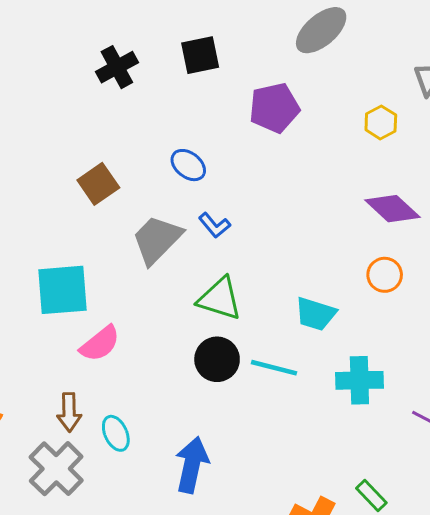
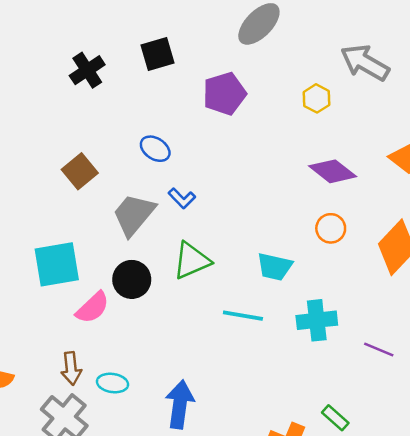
green triangle: (220, 299) -> (192, 261), turned -36
black circle: (217, 359) -> (132, 279), moved
cyan ellipse: (116, 433) -> (113, 383), turned -52

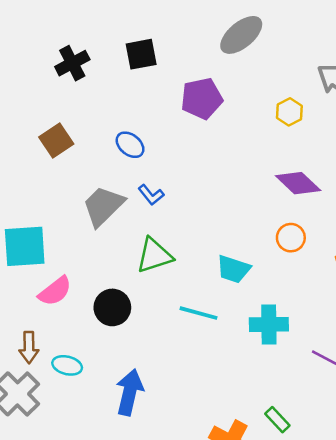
brown square: (80, 171) -> (56, 141), moved
black circle: (132, 279) -> (112, 307), moved

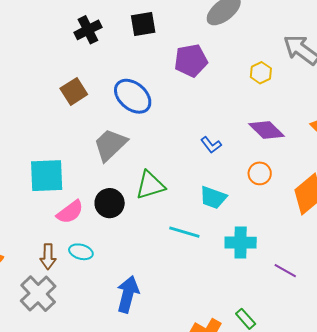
blue ellipse: (130, 145) -> (133, 96), size x1.6
blue L-shape: (151, 195) -> (211, 145), moved
black circle: (112, 307) -> (110, 203), moved
cyan ellipse: (67, 365) -> (81, 252), moved

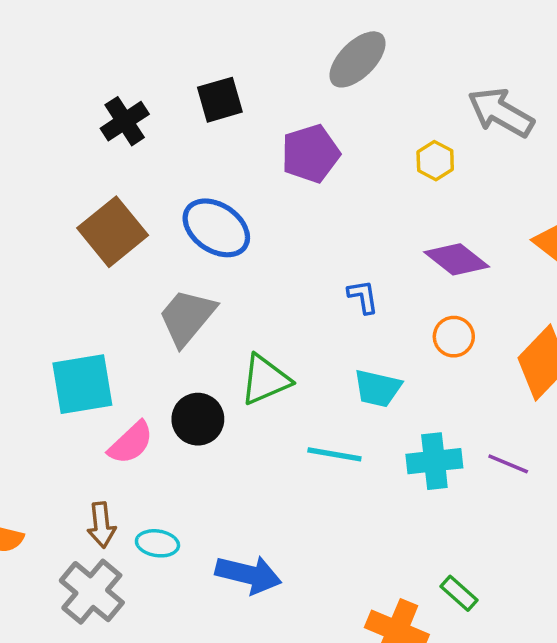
brown square: (74, 91) -> (113, 232), size x1.4
blue L-shape: (211, 145) -> (363, 297), turned -145
cyan ellipse: (81, 252) -> (157, 543), moved
purple line: (285, 271) -> (508, 464), moved
blue arrow: (128, 294) -> (248, 574), turned 96

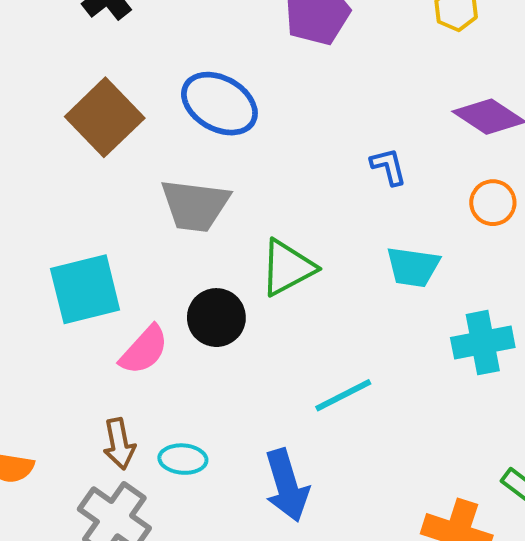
gray trapezoid: (187, 317) -> (195, 205), turned -118
cyan line: (334, 454) -> (343, 395), moved, turned -32
blue arrow: (248, 574) -> (287, 485), turned 64

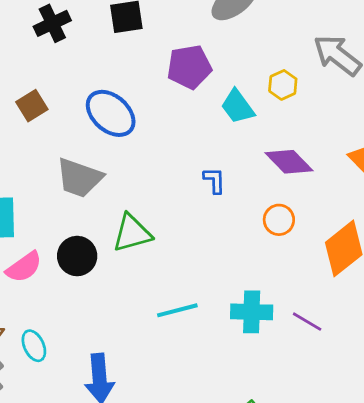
brown square: (105, 117) -> (32, 106), size x0.6
cyan trapezoid: (413, 267) -> (238, 107), moved, turned 33
cyan line: (343, 395) -> (177, 310), moved
cyan ellipse: (183, 459) -> (34, 346), turned 48

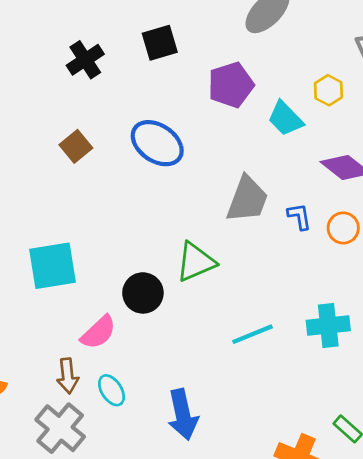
gray trapezoid: (79, 178) -> (247, 199), moved, turned -81
blue L-shape: (214, 180) -> (299, 216), moved
pink semicircle: (24, 267) -> (98, 332), moved

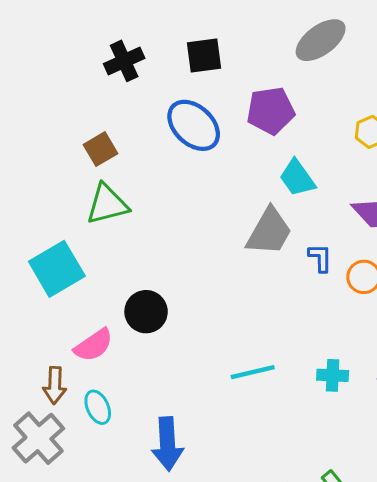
cyan trapezoid: (285, 119) -> (297, 178), moved
blue ellipse: (157, 143) -> (194, 125), moved
green triangle: (196, 262) -> (107, 204), moved
cyan square: (52, 266) -> (57, 269), turned -30
cyan cross: (328, 325) -> (333, 375), size x0.7

